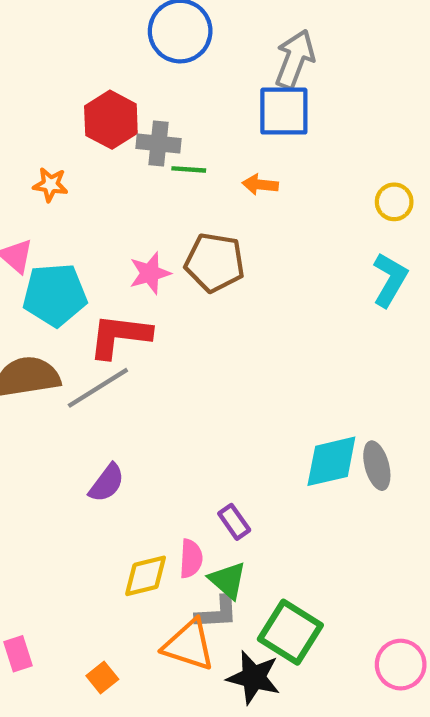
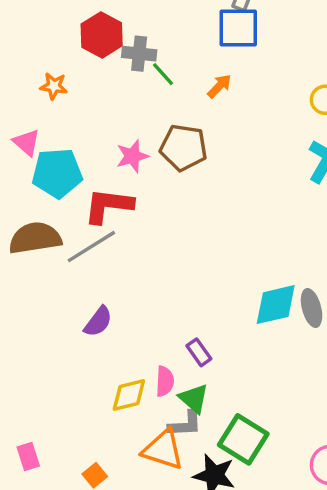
green line: (189, 169) -> (163, 74), turned 44
orange arrow: (260, 185) -> (219, 86), turned 128

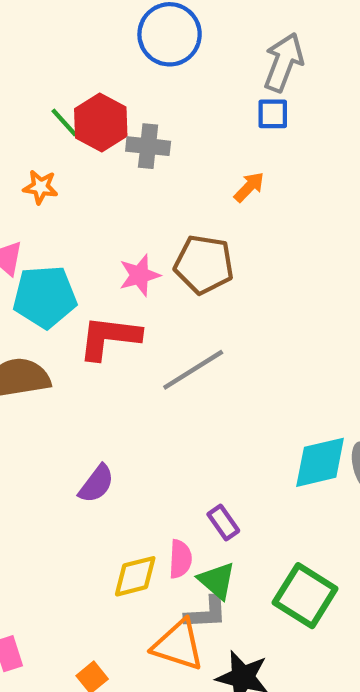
blue square: (238, 28) -> (273, 114), size x0.6
green line: (163, 74) -> (64, 122), moved
gray line: (91, 247) -> (193, 370), moved
green square: (243, 439) -> (305, 596), moved

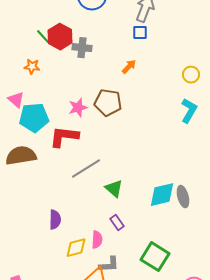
gray line: (193, 370) -> (86, 169), moved
purple semicircle: (96, 484) -> (55, 220), moved, turned -36
green triangle: (217, 581) -> (114, 189), moved

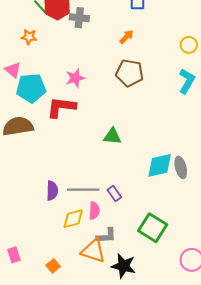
brown pentagon: (108, 103) -> (130, 73), moved
gray line: (86, 169) -> (83, 190), moved, turned 32
green triangle: (114, 189) -> (112, 136), moved, turned -36

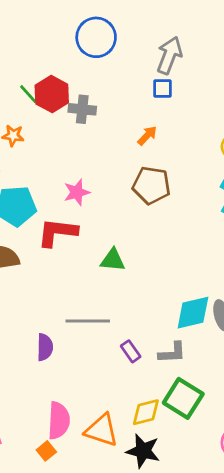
green triangle: (112, 136) -> (113, 260), moved
gray line: (83, 190) -> (88, 321), moved
pink semicircle: (94, 211) -> (59, 420), moved, size x1.5
yellow diamond: (73, 219) -> (146, 412), moved
gray L-shape: (106, 236) -> (172, 353), moved

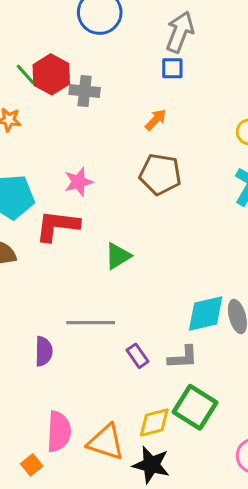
green triangle: (113, 260) -> (118, 256), turned -36
orange square: (46, 451) -> (32, 465), moved

